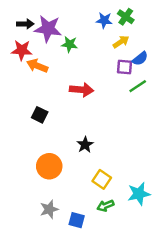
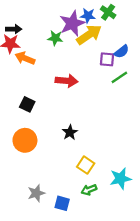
black arrow: (25, 24) -> (14, 29), moved
purple star: (48, 29) -> (72, 23), moved, turned -30
yellow arrow: (121, 42) -> (89, 35), moved, size x1.6
orange circle: (49, 166) -> (25, 140), moved

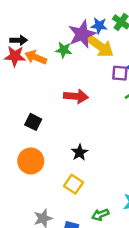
yellow arrow: (89, 35) -> (100, 46), turned 70
orange arrow: (25, 58) -> (36, 57), moved
yellow square: (86, 165) -> (73, 184), moved

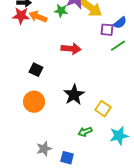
black star: (80, 152) -> (74, 95), size x1.5
yellow square: (73, 184) -> (103, 109), moved
green arrow: (100, 215) -> (85, 132), moved

